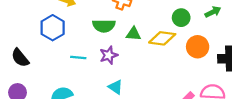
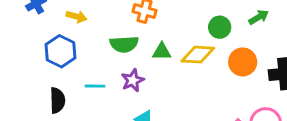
black semicircle: (20, 58) -> (57, 100), moved, turned -138

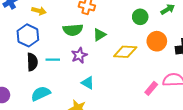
green triangle: (162, 52) -> (99, 35), turned -32
yellow diamond: (198, 55) -> (125, 52), moved
black semicircle: (57, 100) -> (32, 62), moved

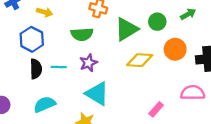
green triangle: (99, 35) -> (126, 29), moved, size x1.6
cyan triangle: (88, 83) -> (97, 94), size x1.6
pink rectangle: (151, 88) -> (156, 109), moved

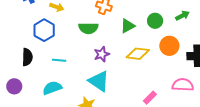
green triangle: (126, 29) -> (128, 26), size x0.7
purple star: (88, 63) -> (102, 54), moved
cyan line: (59, 67) -> (59, 60), moved
black semicircle: (36, 69) -> (27, 57), moved

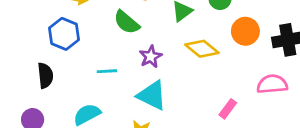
green semicircle: (88, 28) -> (127, 22), turned 48
yellow diamond: (138, 54) -> (202, 49), turned 40
cyan line: (59, 60) -> (107, 71), moved

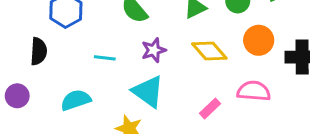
pink semicircle: (272, 84) -> (254, 91), moved
pink rectangle: (228, 109) -> (210, 109), moved

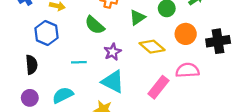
purple circle: (17, 96) -> (30, 98), moved
pink rectangle: (210, 109) -> (158, 87), size x1.5

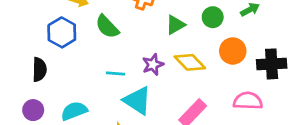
green semicircle: (95, 25) -> (107, 27), moved
purple star: (113, 52) -> (153, 65), moved
cyan line: (79, 62) -> (116, 73), moved
pink semicircle: (187, 70) -> (248, 101), moved

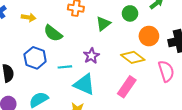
blue hexagon: (62, 32) -> (35, 58), moved
yellow diamond: (190, 62) -> (133, 57), moved
pink semicircle: (248, 101) -> (166, 71), turned 80

